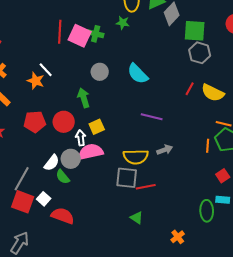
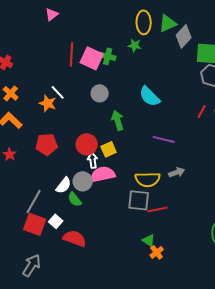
gray circle: (100, 72) -> (100, 93), moved
green arrow: (84, 98) -> (118, 120), moved
red circle: (64, 122) -> (87, 144), moved
orange cross: (178, 237) -> (157, 252), moved

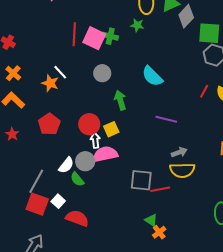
red pentagon: (47, 144) -> (49, 124), turned -30
yellow semicircle: (148, 179) -> (182, 170), moved

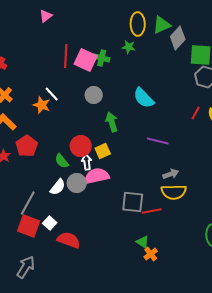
red pentagon: (49, 124) -> (27, 146), moved
green semicircle: (77, 179) -> (62, 161), moved

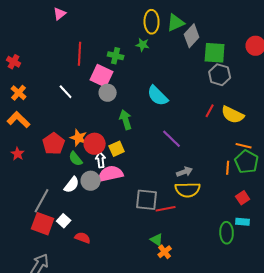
pink square: (86, 60) -> (102, 76), moved
orange star: (42, 105) -> (79, 138), moved
purple line: (158, 141) -> (172, 139), turned 30
red pentagon: (27, 146) -> (54, 144), moved
red semicircle: (69, 240) -> (83, 238), size x0.7

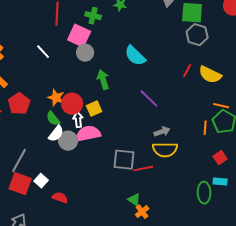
red pentagon: (54, 144) -> (19, 104), moved
white semicircle: (72, 185) -> (56, 134), moved

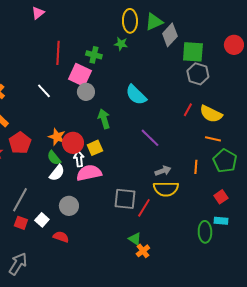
orange line: (221, 106) -> (213, 139), moved
orange line: (205, 128) -> (196, 167), moved
gray circle: (68, 141) -> (69, 206), moved
red line: (143, 169) -> (144, 208), turned -48
red square: (20, 184) -> (21, 223), size x0.6

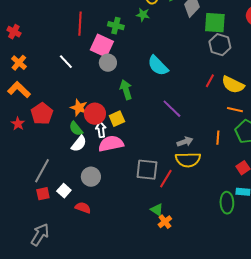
red square: (21, 223) -> (43, 194), turned -32

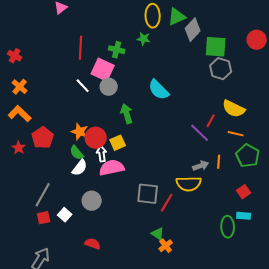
white line: (66, 62) -> (83, 86), moved
red line: (210, 81) -> (211, 121), moved
purple line: (172, 109) -> (200, 133), moved
gray arrow: (185, 142) -> (201, 166), moved
red semicircle: (83, 208) -> (93, 244), moved

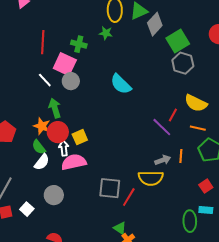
green square: (216, 47) -> (178, 41), turned -35
green arrow: (127, 114) -> (55, 108), moved

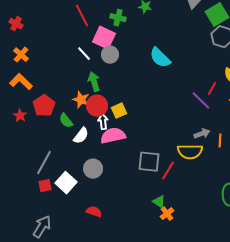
red line: (43, 42) -> (82, 16), turned -30
green semicircle: (39, 147) -> (66, 121), moved
orange line: (181, 156) -> (220, 141), moved
white square: (27, 209) -> (66, 183), size x1.5

